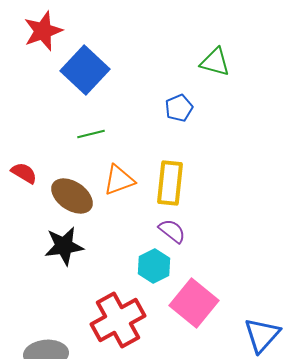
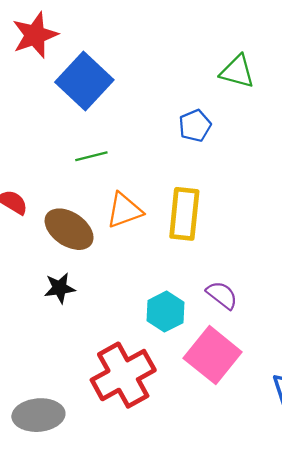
purple semicircle: (172, 231) -> (222, 295), moved
black star: (64, 246) -> (60, 288), size x0.7

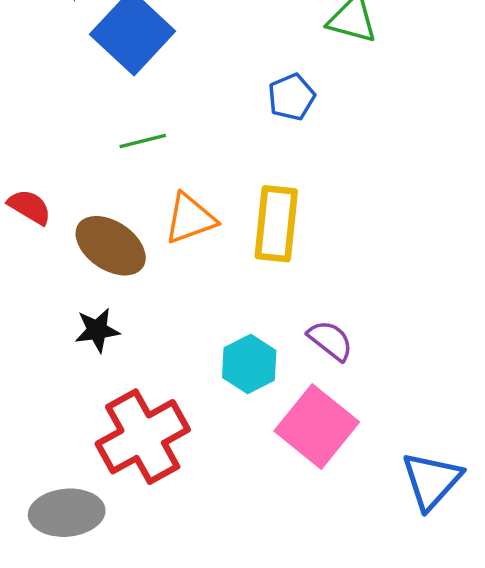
red cross: (123, 375) -> (143, 437), moved

